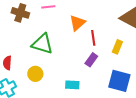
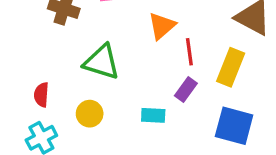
yellow rectangle: (117, 47) -> (231, 67), size x1.5
cyan rectangle: (72, 85) -> (153, 115), moved

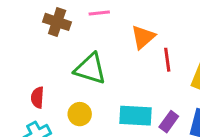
purple rectangle: (186, 90) -> (169, 122), moved
cyan rectangle: (153, 115) -> (136, 116), size x1.5

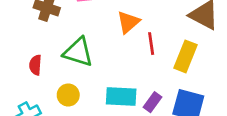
red semicircle: (37, 97) -> (35, 65), moved

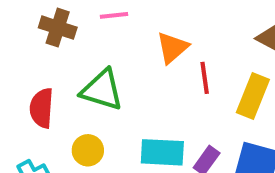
red semicircle: (35, 65) -> (42, 108), size x1.4

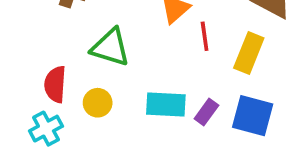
red semicircle: (42, 108) -> (55, 84), moved

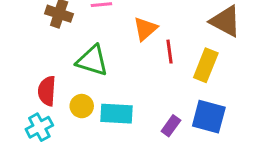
cyan rectangle: (166, 105) -> (117, 114), moved
purple rectangle: (206, 112) -> (171, 126), moved

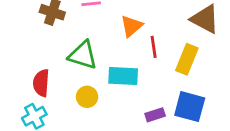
yellow circle: (82, 106) -> (87, 97), moved
cyan rectangle: (117, 114) -> (123, 76), moved
purple rectangle: (171, 126) -> (155, 115), turned 36

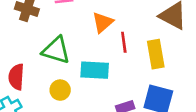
yellow rectangle: (187, 59) -> (156, 54), turned -32

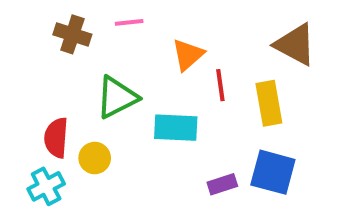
green triangle: (56, 50) -> (117, 97), turned -44
yellow circle: (60, 90) -> (95, 158), moved

